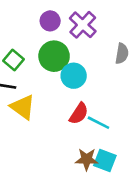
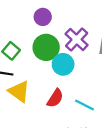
purple cross: (83, 25) -> (77, 40), moved
red semicircle: (79, 114) -> (55, 98), moved

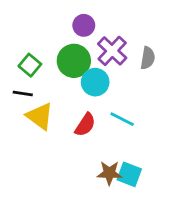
purple circle: (43, 17) -> (84, 25), moved
cyan line: (85, 105) -> (122, 119), moved

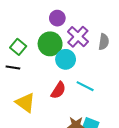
yellow triangle: (40, 116) -> (25, 103), moved

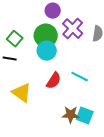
cyan circle: (66, 59) -> (47, 51), moved

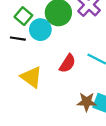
cyan circle: (47, 51) -> (40, 30), moved

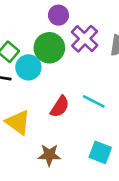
brown star: (87, 102) -> (49, 155), moved

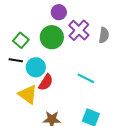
cyan circle: (28, 67) -> (36, 67), moved
red semicircle: (60, 107) -> (46, 82), moved

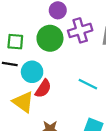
purple cross: (79, 30) -> (80, 30), turned 30
green square: (21, 40) -> (15, 42), turned -35

